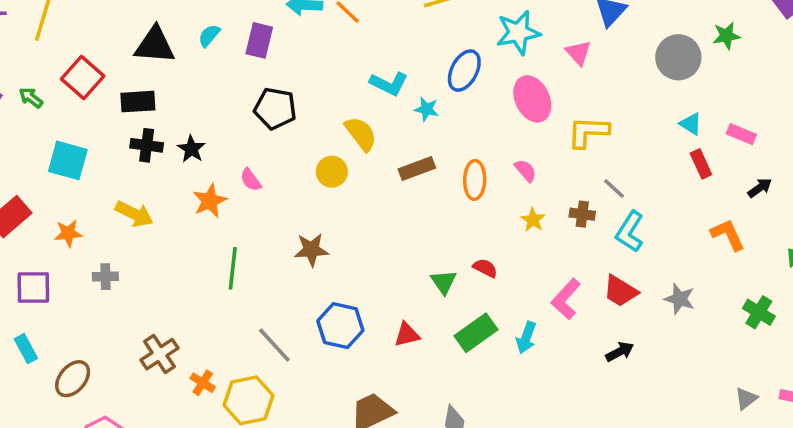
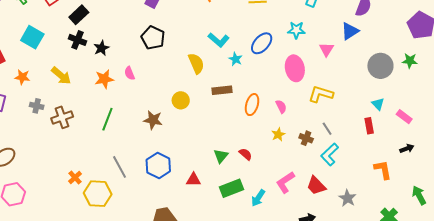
cyan star: (518, 33) -> (296, 30), size x0.7
black rectangle: (138, 102) -> (79, 15), turned -54
red rectangle: (701, 164) -> (369, 126), moved
yellow circle: (332, 172) -> (181, 100), moved
brown cross: (160, 354) -> (62, 117), moved

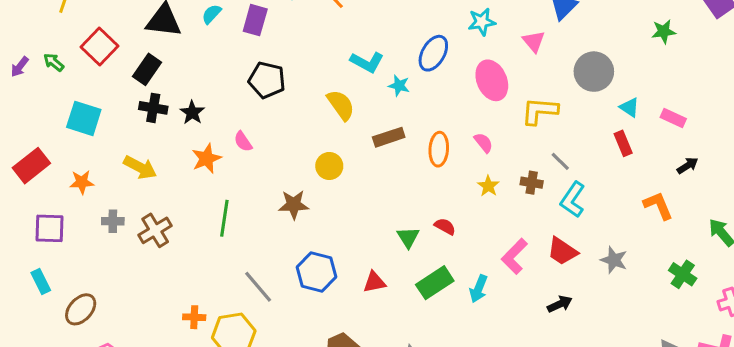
gray circle: (380, 66) -> (594, 72), moved
orange cross: (75, 177) -> (194, 317), turned -32

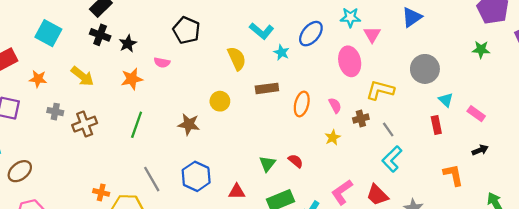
pink triangle: (534, 41) -> (372, 35), moved
pink semicircle: (243, 142) -> (162, 63), moved, turned -56
brown cross: (532, 183) -> (361, 119), moved, turned -35

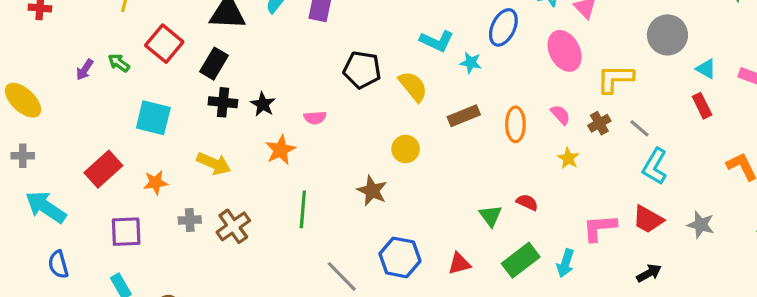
black pentagon: (186, 30) -> (362, 70), moved
brown star: (189, 124) -> (372, 191), turned 30
pink L-shape: (342, 192) -> (600, 228), turned 45

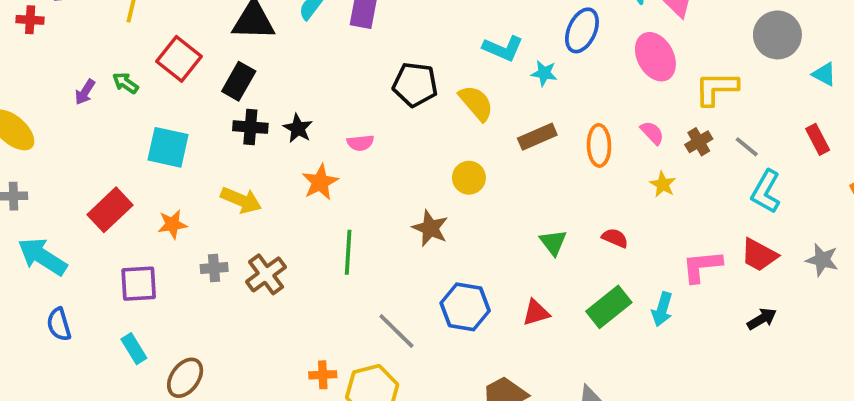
red rectangle: (702, 106) -> (818, 139), moved
green triangle: (491, 216) -> (553, 242), moved

